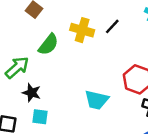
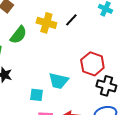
cyan square: (40, 117) -> (36, 95), moved

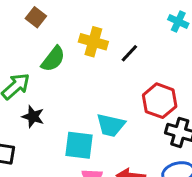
black line: (71, 20) -> (129, 53), moved
cyan square: (36, 95) -> (79, 145), size x1.5

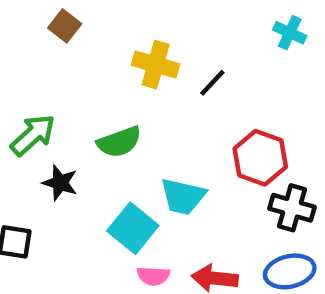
green semicircle: (53, 59) -> (119, 142), moved, turned 32
cyan square: (79, 145) -> (133, 228), turned 32

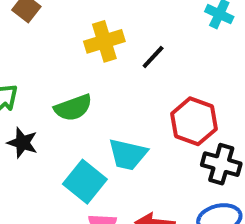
yellow cross: (156, 65) -> (104, 41), turned -33

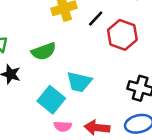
red hexagon: (194, 121) -> (122, 35), moved

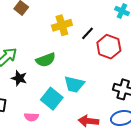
pink semicircle: (63, 126) -> (31, 117), moved

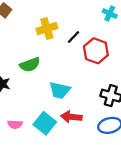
cyan square: (52, 99) -> (45, 123), moved
red arrow: (88, 121) -> (71, 117), moved

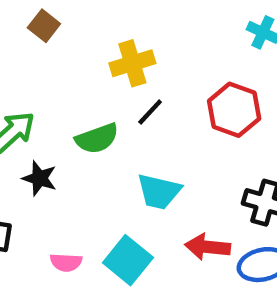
black line: (74, 37) -> (150, 112), moved
red arrow: (71, 117) -> (208, 247), moved

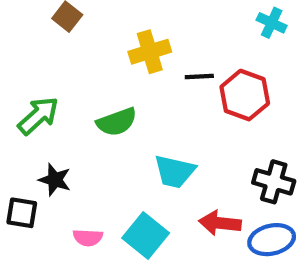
black line: (150, 112) -> (199, 76), moved, turned 44
black star: (40, 178) -> (55, 180), moved

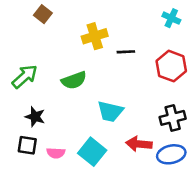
red hexagon: (245, 95) -> (171, 66), moved
black cross: (274, 182) -> (173, 118), turned -30
black square: (22, 213) -> (27, 145), moved

